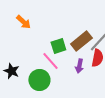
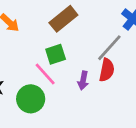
brown rectangle: (81, 41) -> (63, 19), moved

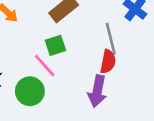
gray line: (109, 48) -> (111, 39), turned -56
purple arrow: (83, 80) -> (97, 91), moved, size x1.6

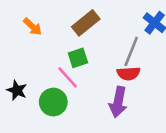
gray line: (111, 39) -> (131, 51), turned 36
red semicircle: (108, 62) -> (129, 73), turned 75

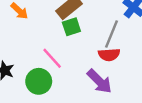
green square: (78, 58) -> (71, 27), moved
purple arrow: (118, 102) -> (99, 81), turned -56

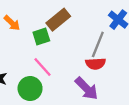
green square: (71, 27) -> (41, 37), moved

